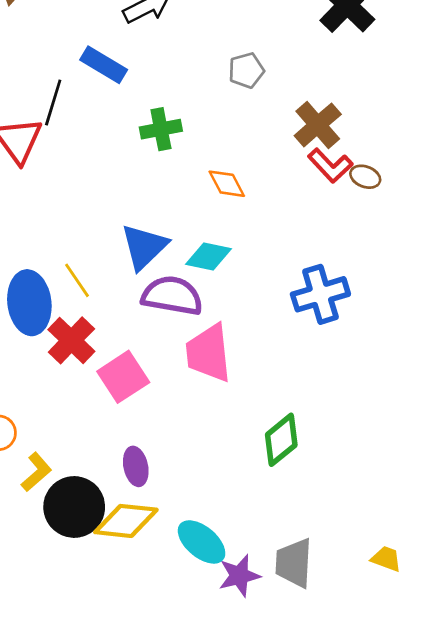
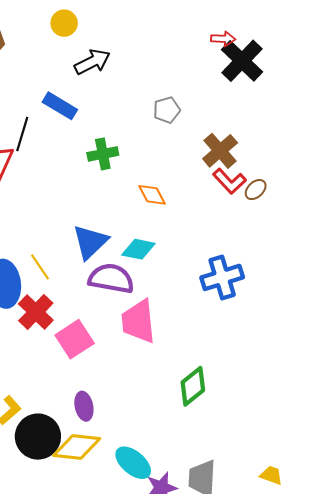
brown ellipse: (365, 177) -> (256, 190), turned -65

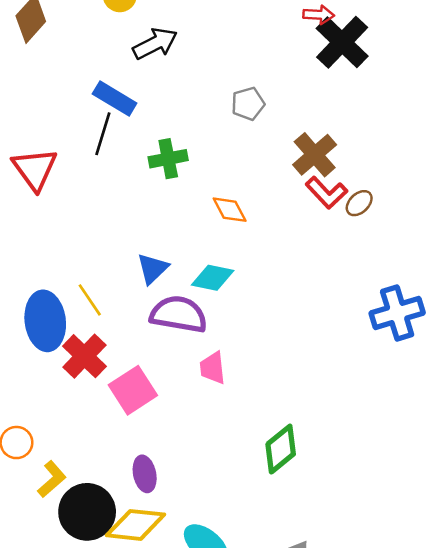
black line: (22, 134) -> (103, 134), moved
blue triangle: (90, 242) -> (152, 269), size x0.7
blue cross: (222, 277) -> (397, 313), moved
pink trapezoid: (138, 321) -> (213, 368), size x0.6

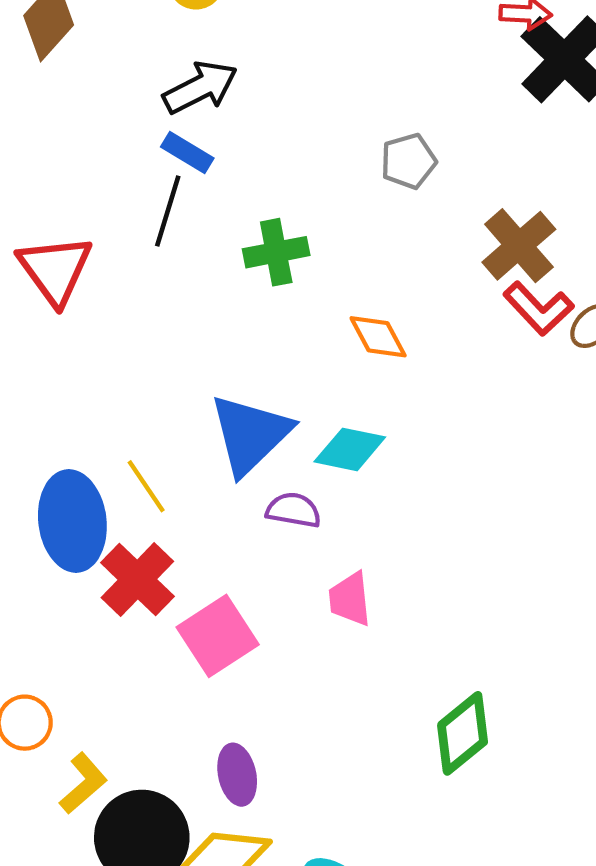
black arrow: (155, 44) -> (200, 87), moved
blue rectangle: (115, 98) -> (187, 152), size x0.7
blue triangle: (152, 269) -> (250, 434), size x1.6
purple semicircle: (179, 314) -> (293, 510), size x0.6

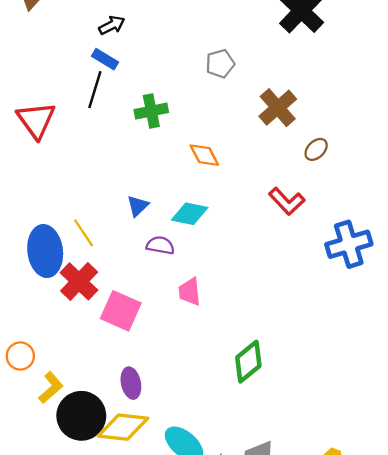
black arrow: (200, 87) -> (112, 25), size x0.7
red L-shape: (538, 309) -> (287, 201), moved
blue triangle: (250, 434) -> (138, 206), size x0.5
pink square: (218, 636) -> (121, 311), turned -33

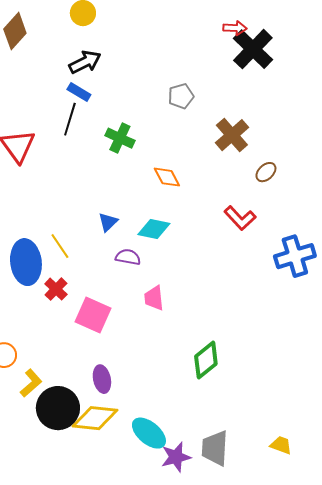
black arrow: (112, 25) -> (85, 62), size x1.4
green cross: (151, 111) -> (120, 138), turned 36
red cross: (79, 281) -> (56, 289), size x0.7

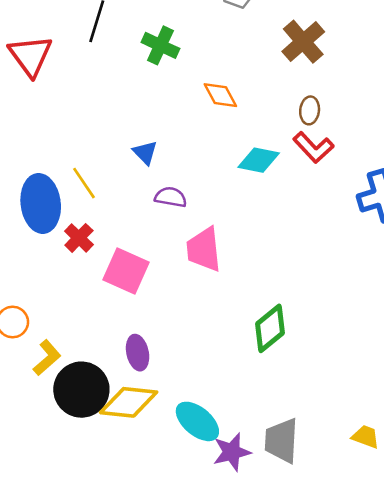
brown ellipse: (266, 172) -> (310, 110), moved, turned -40
blue triangle: (108, 222) -> (145, 152), turned -30
cyan diamond: (154, 229) -> (259, 160), moved
pink trapezoid: (154, 298) -> (204, 249), size x1.4

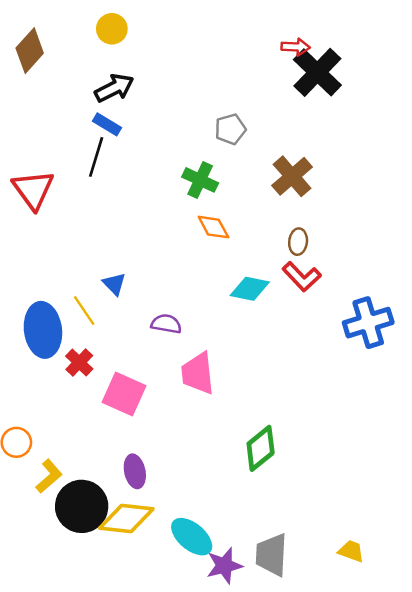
green cross: (160, 45) -> (200, 180), moved
blue triangle: (145, 152) -> (114, 284), moved

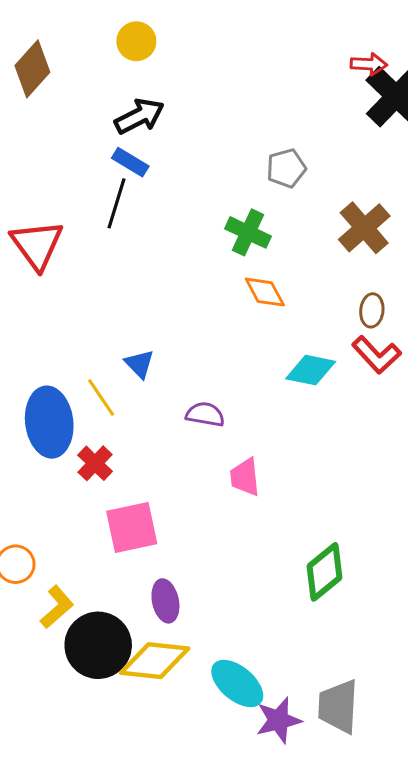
pink trapezoid: (198, 373) -> (245, 477), size x0.7
pink square: (124, 394) -> (132, 528), moved, turned -36

